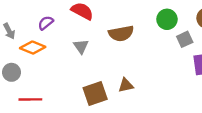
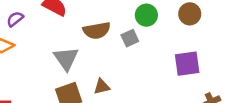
gray square: (185, 39) -> (130, 38), moved
gray triangle: (81, 46) -> (66, 59), moved, size x1.5

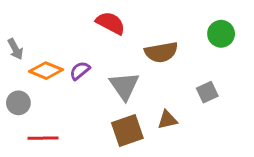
purple semicircle: (15, 19) -> (80, 71), moved
gray square: (130, 38) -> (207, 92), moved

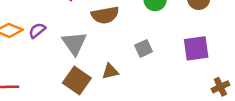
brown square: (127, 130) -> (77, 80), turned -36

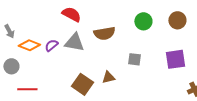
gray triangle: (74, 43) -> (74, 42), moved, turned -45
gray square: (144, 48) -> (134, 59), turned 32

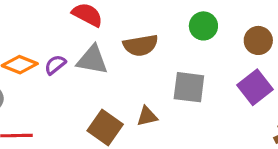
brown circle: (177, 20) -> (258, 40), moved
gray square: (134, 59) -> (189, 87), size x1.5
purple square: (175, 59) -> (255, 87), turned -30

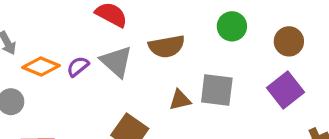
gray triangle: (92, 60) -> (116, 61), turned 32
brown triangle: (147, 116) -> (180, 100), moved

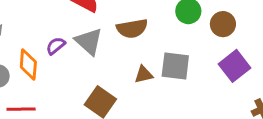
brown circle: (289, 41) -> (223, 24), moved
orange diamond: (41, 67) -> (28, 64), moved, turned 72

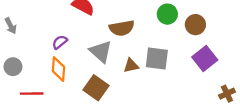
gray triangle: (89, 41) -> (101, 51), moved
orange diamond: (28, 64) -> (59, 69), moved

